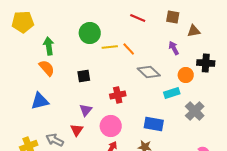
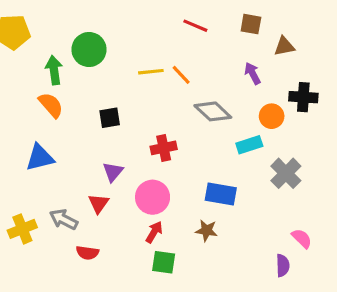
green circle: (90, 33) -> (89, 49), moved

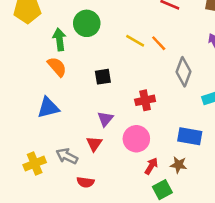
yellow line: (151, 72) -> (135, 41), turned 36
gray diamond: (213, 111) -> (183, 72), turned 68
red arrow: (154, 232) -> (151, 166), moved
green square: (164, 262) -> (162, 190), moved, turned -36

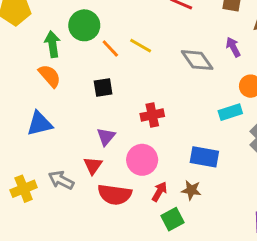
orange line: (159, 43) -> (110, 48), moved
gray diamond: (183, 72) -> (197, 60), moved, turned -56
red semicircle: (85, 182) -> (115, 195), moved, size x1.6

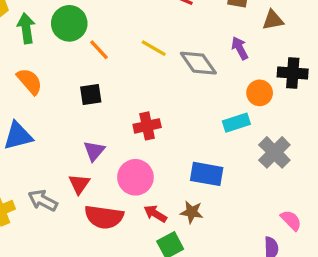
green arrow: (52, 44) -> (26, 28), moved
yellow line: (141, 46) -> (154, 48), moved
red arrow: (159, 192) -> (155, 214), turned -90

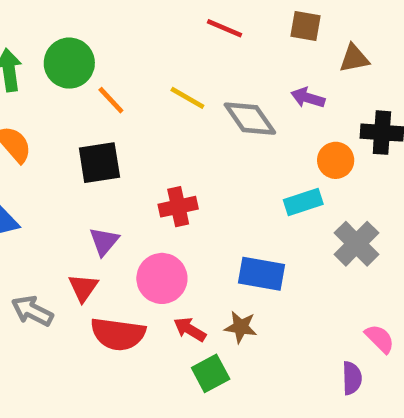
purple arrow: (240, 48) -> (308, 98), turned -45
black square: (91, 95) -> (99, 163), size x1.4

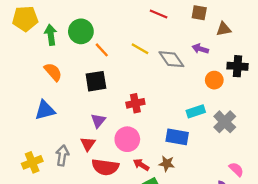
cyan rectangle: (303, 202) -> (196, 111), moved
gray arrow: (32, 311) -> (62, 155), turned 72

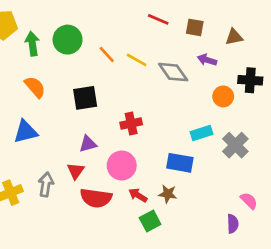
brown square: (199, 13) -> (195, 27), moved
orange line: (102, 50) -> (107, 54), moved
purple triangle: (98, 121) -> (88, 144), turned 35

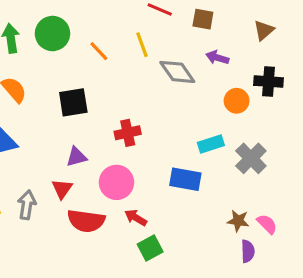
brown triangle: (234, 37) -> (264, 30), moved, turned -30
yellow line: (137, 60) -> (142, 45), moved, turned 40
brown star: (168, 194) -> (238, 221), moved

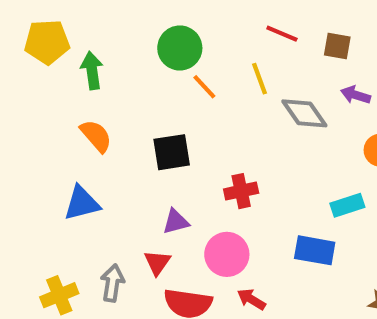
green circle: (52, 34) -> (180, 48), moved

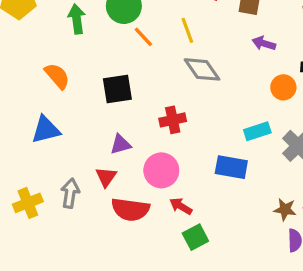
green arrow: (92, 70) -> (77, 19), moved
gray diamond: (304, 113) -> (202, 69), moved

